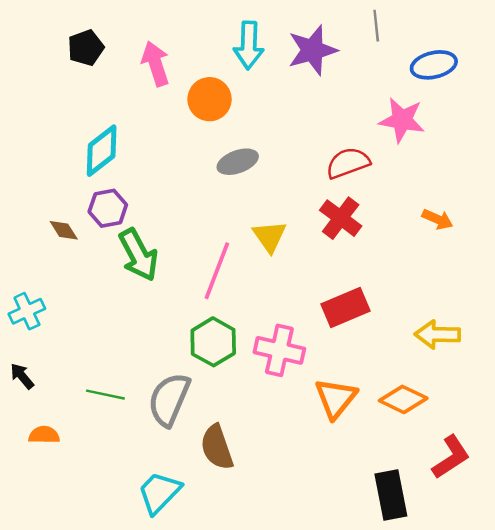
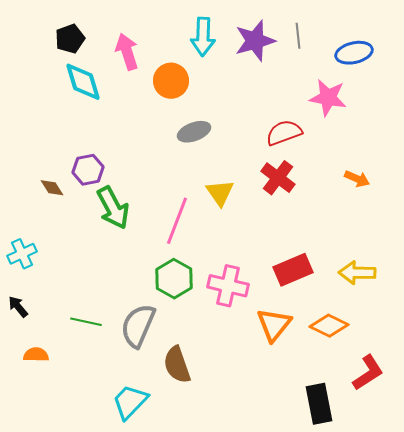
gray line: (376, 26) -> (298, 36), moved
cyan diamond: (102, 151) -> (83, 82), moved, turned -69
red rectangle: (346, 308) -> (293, 270), moved

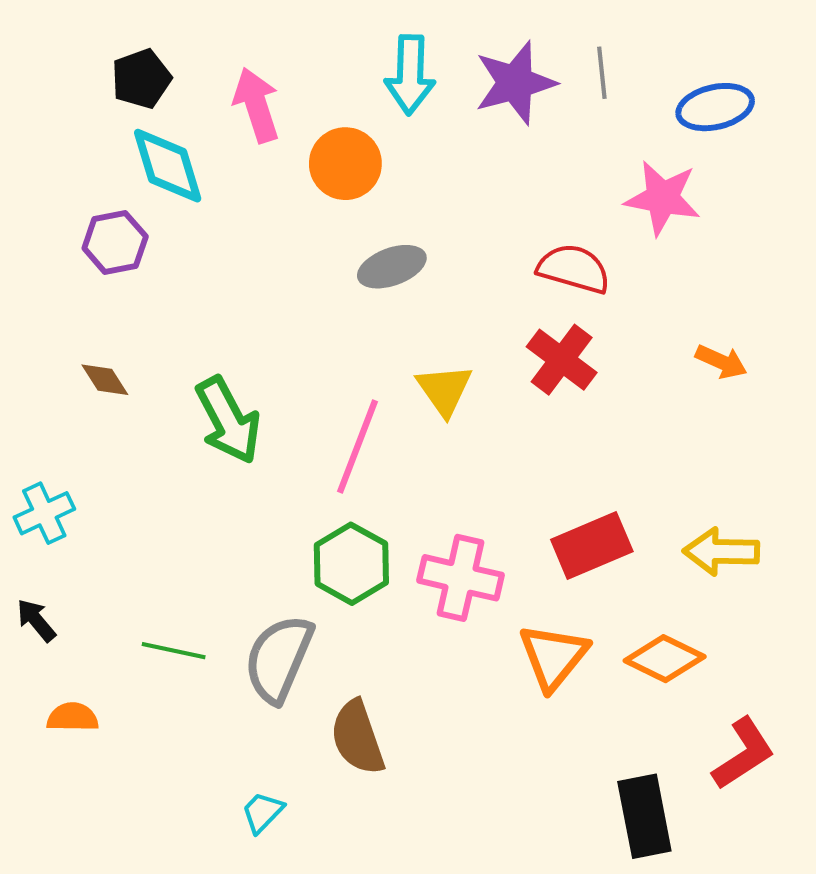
red semicircle: (284, 133) -> (574, 269), turned 36
purple hexagon: (88, 170) -> (115, 242), moved
cyan trapezoid: (130, 402) -> (263, 812), size x0.6

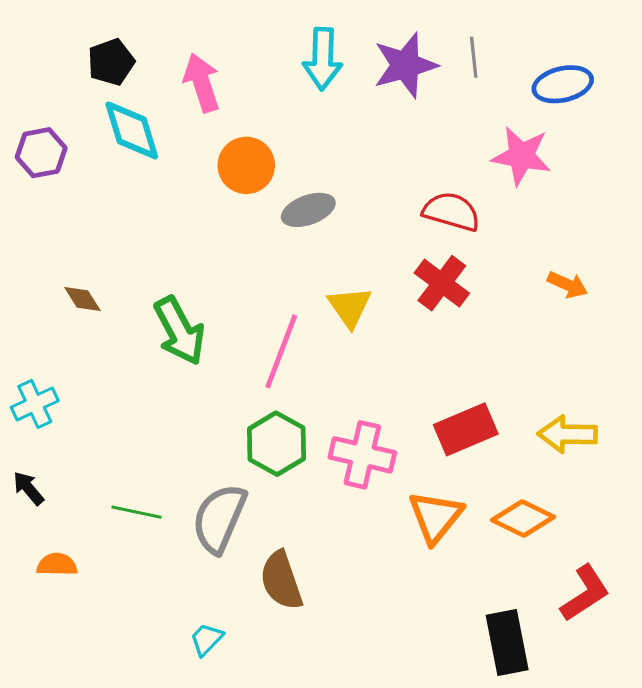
orange circle: (345, 164) -> (246, 165), moved
purple hexagon: (115, 242) -> (41, 153), moved

